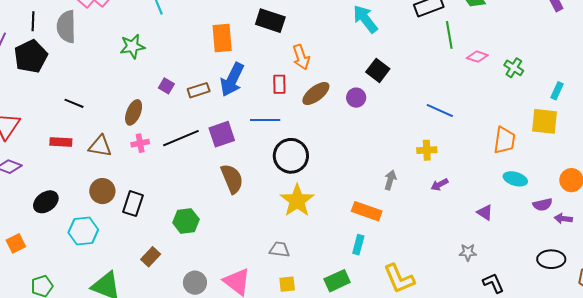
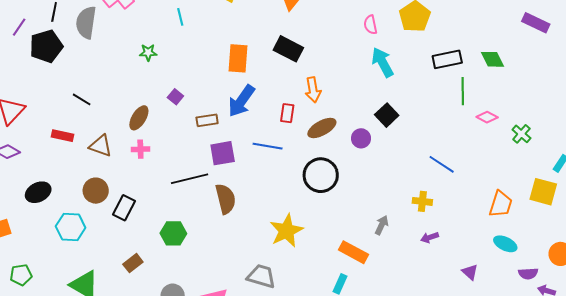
green star: (132, 46) -> (148, 52), size x0.7
brown rectangle: (199, 90) -> (207, 120), moved
black line: (181, 138) -> (190, 179), moved
black circle: (291, 156) -> (321, 175), moved
gray trapezoid: (279, 249) -> (261, 276), size x1.4

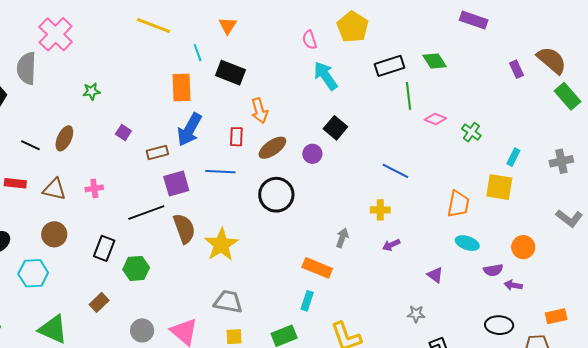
cyan line: (180, 17) -> (198, 53), moved
brown ellipse: (139, 118) -> (64, 138), moved
black rectangle: (124, 208) -> (104, 248), moved
yellow star: (286, 231) -> (221, 245), moved

